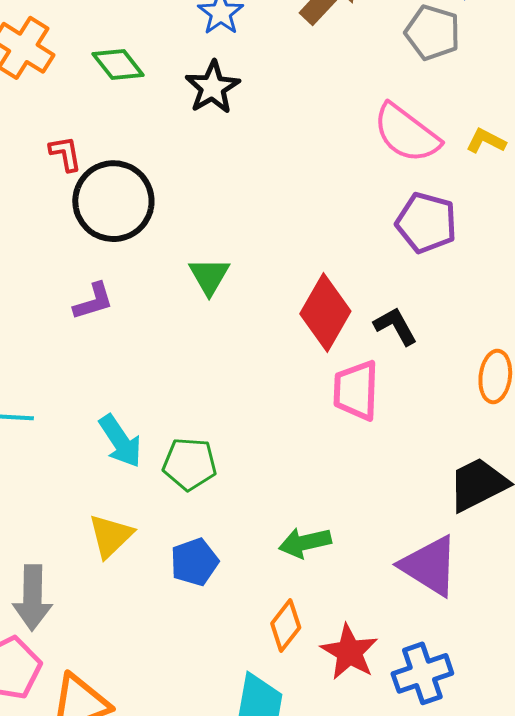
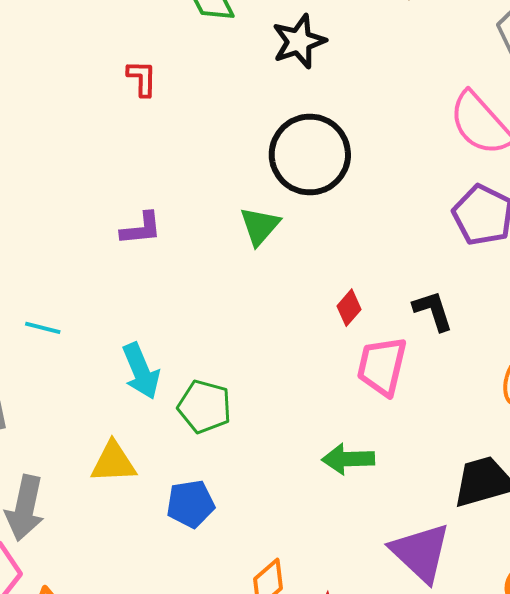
black circle: (113, 201) -> (310, 155), moved
red diamond: (325, 312) -> (349, 308), moved, size x0.5
yellow triangle: (111, 536) -> (113, 462), turned 30
green arrow: (305, 543) -> (348, 459), moved

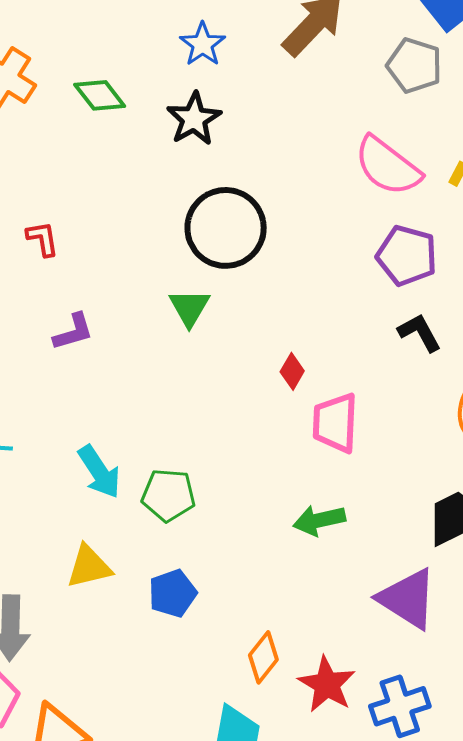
red L-shape: (142, 78) -> (43, 239), moved
black L-shape: (433, 311) -> (420, 333), moved

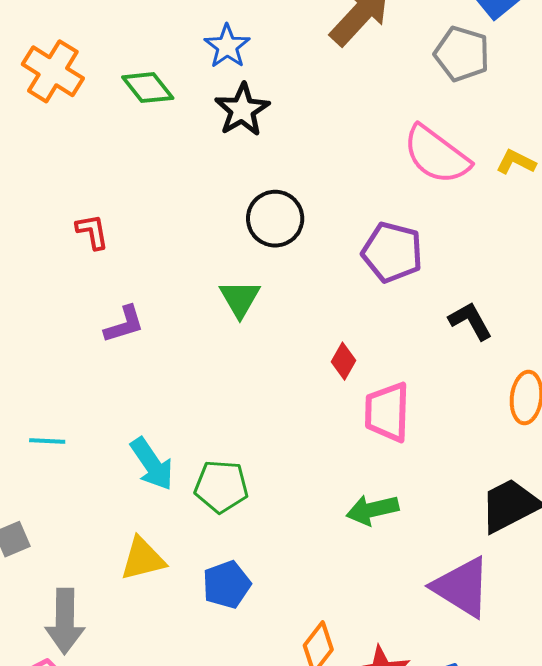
blue star: (203, 44) -> (227, 46), moved
black circle: (226, 228) -> (275, 219), size x0.7
purple pentagon: (407, 256) -> (392, 252), moved

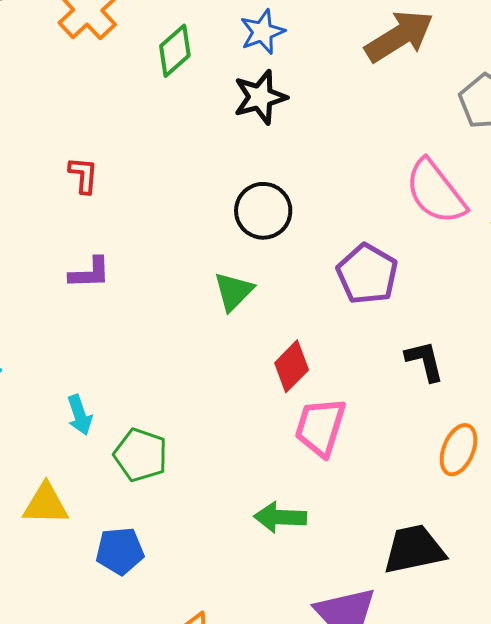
green diamond: (148, 88) -> (175, 51), turned 72
green triangle: (240, 299) -> (234, 291), moved
red diamond: (344, 361) -> (292, 366), size x1.4
cyan arrow: (152, 464) -> (80, 415), size x0.7

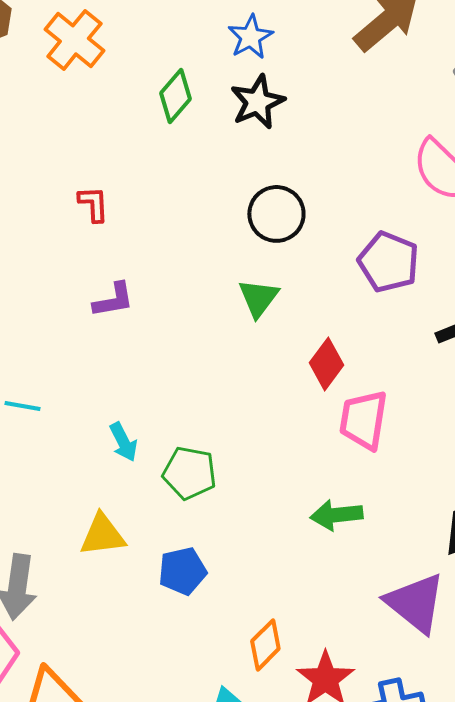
green diamond: (175, 51) -> (175, 96), moved

